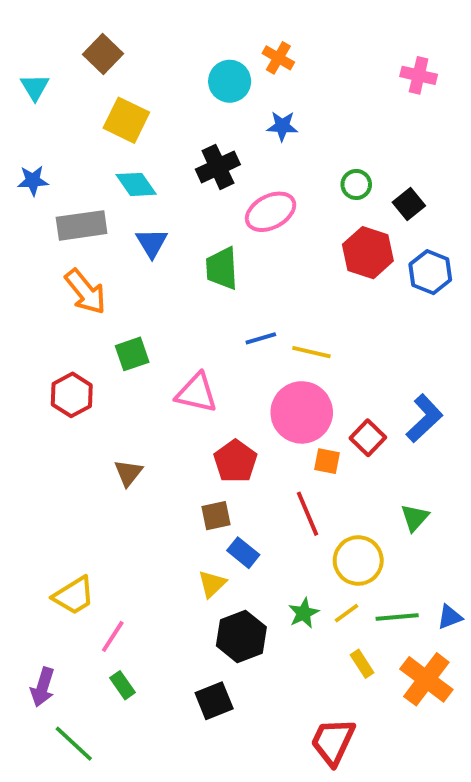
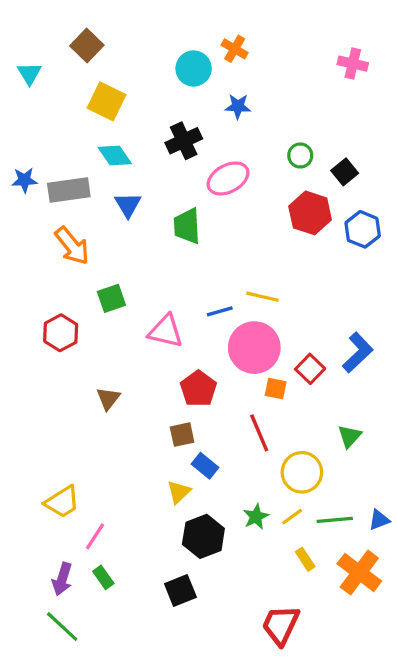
blue star: (33, 181) -> (24, 180), moved
blue line: (261, 338) -> (220, 311), moved
purple arrow: (43, 687) -> (62, 579), moved

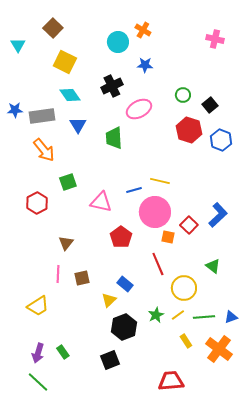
brown square: (182, 435) -> (82, 278), moved
green triangle: (349, 436) -> (213, 266), turned -35
pink line: (95, 536) -> (58, 274), moved, turned -30
red trapezoid: (281, 625) -> (171, 381), turned 60

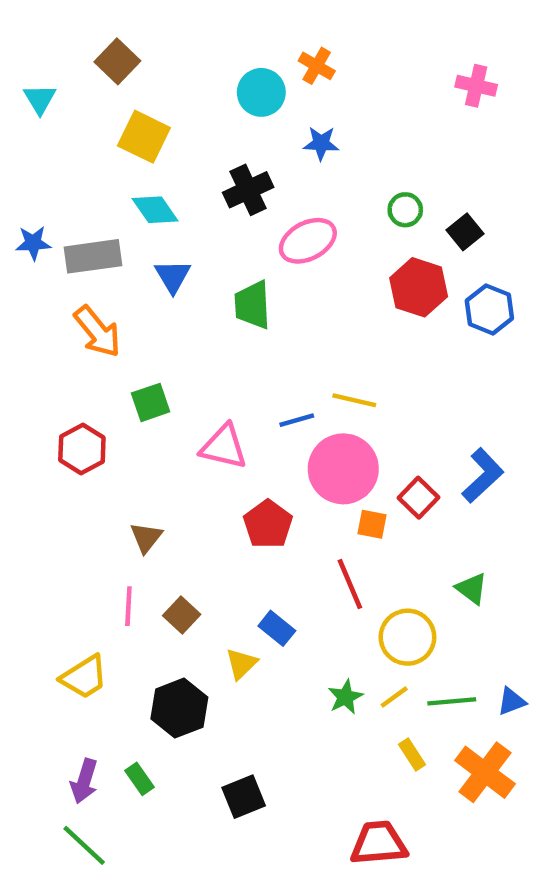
brown square: (82, 278) -> (182, 615), turned -35
black hexagon: (124, 327) -> (179, 708), moved

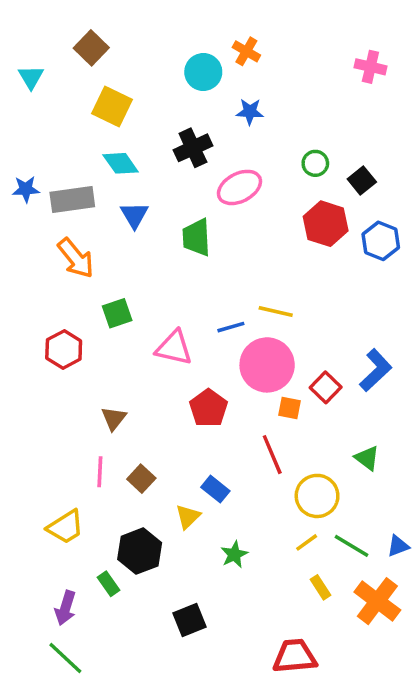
green star: (345, 697) -> (234, 555), moved
green line: (452, 701) -> (351, 546), turned 36
green rectangle: (140, 779) -> (109, 584), moved

